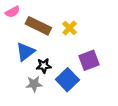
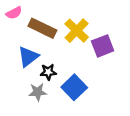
yellow cross: (70, 28) -> (77, 31), size x1.5
purple square: (89, 60) -> (103, 46), moved

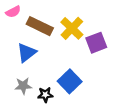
black star: (48, 72) -> (45, 95), moved
gray star: (38, 92) -> (23, 86), moved

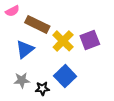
yellow cross: (72, 28) -> (63, 41), moved

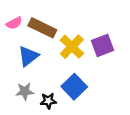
pink semicircle: (12, 11) -> (14, 23), moved

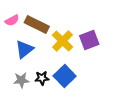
black star: (48, 101) -> (42, 78), moved

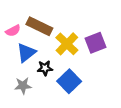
pink semicircle: (12, 20) -> (13, 31), moved
black star: (42, 78) -> (45, 68), moved

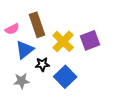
brown rectangle: (39, 26) -> (37, 25), turned 45

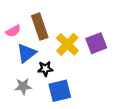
blue square: (65, 77) -> (60, 91), moved, turned 30

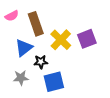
pink semicircle: (13, 31) -> (12, 16), moved

